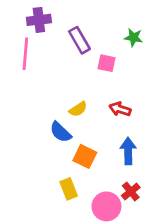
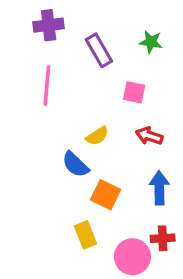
green star: (133, 38) -> (151, 42), moved
pink line: (25, 54) -> (47, 86), moved
pink square: (106, 63) -> (134, 92), moved
red cross: (131, 192) -> (163, 238), turned 36

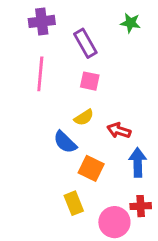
green star: (151, 42) -> (130, 23), moved
pink square: (134, 92) -> (90, 81), moved
red arrow: (149, 136) -> (119, 130), moved

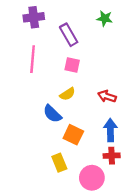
red arrow: (119, 130) -> (107, 96), moved
red cross: (141, 206) -> (112, 156), moved

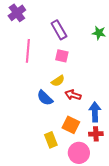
purple cross: (34, 17) -> (17, 13), moved, turned -30
green star: (105, 18) -> (99, 33), moved
red arrow: (107, 96) -> (73, 95), moved
orange square: (73, 135) -> (71, 125), moved

